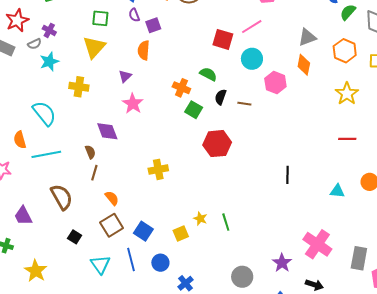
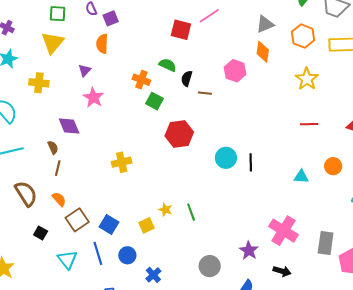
cyan circle: (252, 59) -> (226, 158), moved
black semicircle: (221, 97) -> (187, 78), moved
orange semicircle: (112, 198) -> (59, 199), moved

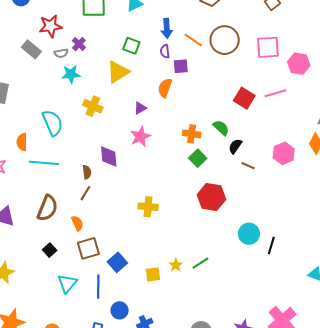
orange cross: (141, 80) -> (192, 134), turned -30
brown semicircle: (26, 194) -> (47, 208), turned 36
green line: (191, 212) -> (200, 263), moved, turned 60
blue circle: (127, 255) -> (120, 310), moved

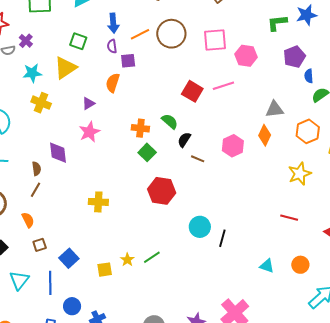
orange line: (193, 40) -> (140, 34), turned -60
cyan star: (71, 74) -> (32, 73), moved
brown square: (88, 248) -> (40, 245), size x0.6

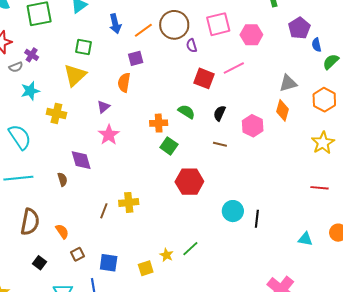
purple semicircle: (112, 46) -> (192, 46), moved
cyan star: (32, 73) -> (30, 91), moved
black semicircle: (184, 140) -> (219, 113), moved
brown line: (35, 190) -> (104, 211), moved
blue square: (69, 258) -> (109, 263), turned -30

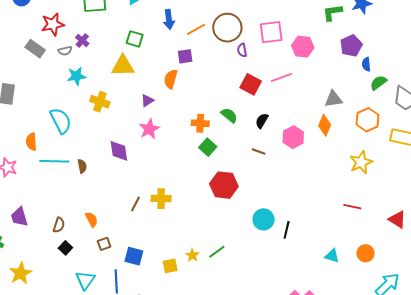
yellow triangle: (75, 75) -> (123, 66), turned 35
brown semicircle: (62, 179) -> (82, 166), moved
brown semicircle: (30, 222) -> (59, 225), moved, size x0.6

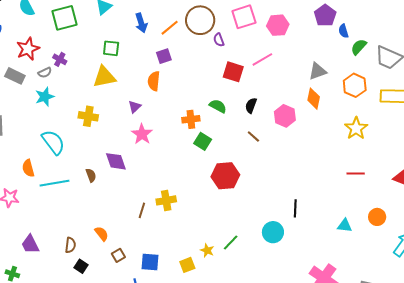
cyan star: (76, 76) -> (45, 97), moved
brown line: (259, 152) -> (253, 136), turned 32
brown semicircle: (82, 166) -> (91, 175), moved
cyan circle: (264, 219) -> (273, 232), moved

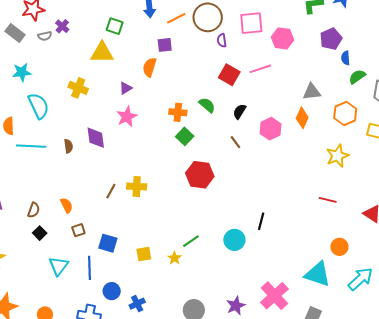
cyan star: (45, 97) -> (22, 72), moved
cyan triangle: (345, 226) -> (318, 274), moved, size x1.8
yellow star: (207, 250) -> (175, 258), moved

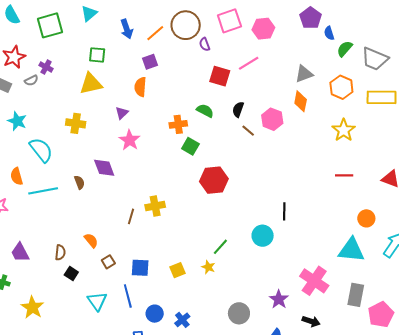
cyan star: (22, 72) -> (17, 121), turned -30
brown line: (235, 142) -> (248, 131), moved

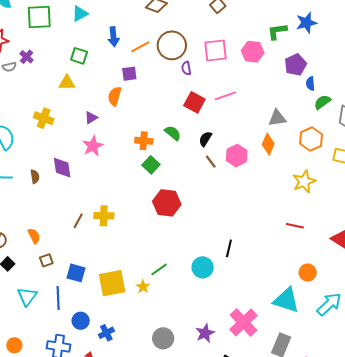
pink hexagon: (263, 29) -> (253, 52), moved
yellow triangle: (91, 84) -> (67, 83), size x0.7
yellow square: (177, 270) -> (112, 283), size x1.8

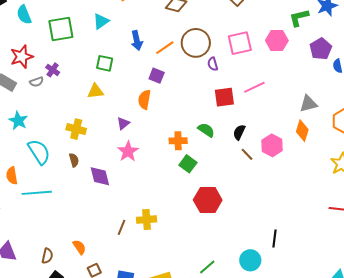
purple square: (129, 74) -> (157, 76), turned 35
red square: (194, 102) -> (224, 97), turned -30
brown semicircle: (35, 177) -> (74, 160), moved

